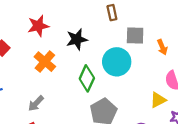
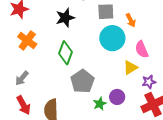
black star: (77, 39) -> (65, 18), moved
cyan circle: (117, 62) -> (112, 38), moved

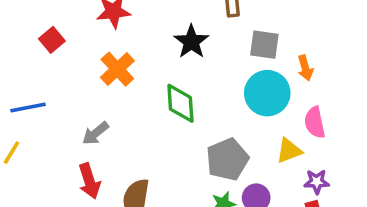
black star: (65, 18) -> (191, 42), turned -30
green diamond: (66, 53) -> (180, 103), turned -35
gray pentagon: (82, 81) -> (227, 159), moved

